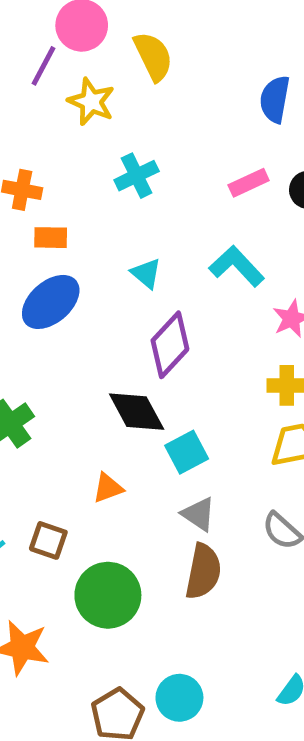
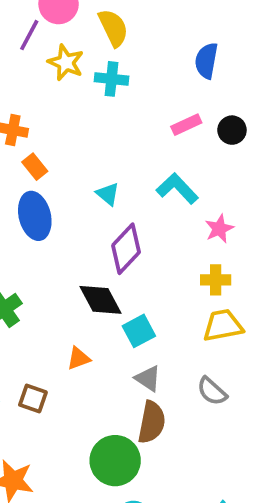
cyan cross: (137, 176) -> (111, 79), moved, turned 32
orange rectangle: (51, 238) -> (35, 167), turned 50
blue ellipse: (51, 302) -> (35, 216), turned -63
green circle: (108, 595) -> (115, 461), moved

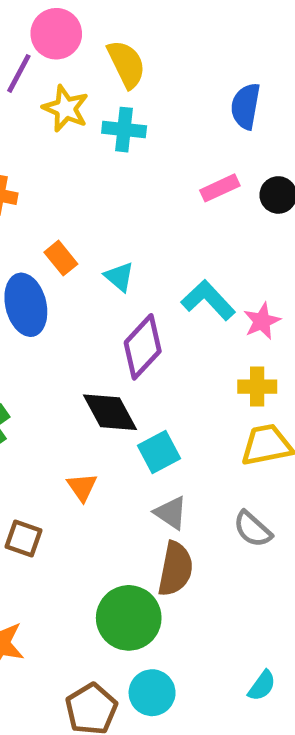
orange rectangle: (35, 167) -> (61, 258), moved
cyan L-shape: (177, 188) -> (208, 300), moved
orange triangle: (79, 358) -> (82, 487), turned -45

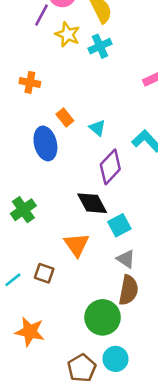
cyan cross: (124, 130) -> (100, 46), turned -30
orange triangle: (82, 487) -> (77, 245), size x1.5

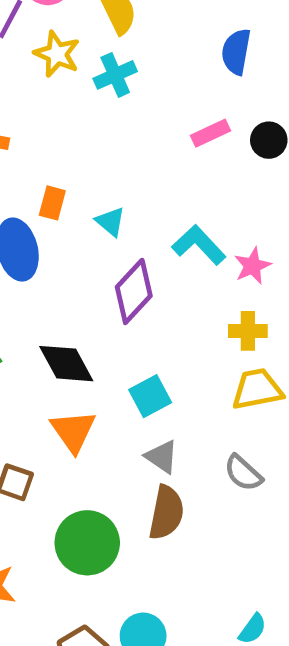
orange rectangle: (65, 118) -> (52, 203), turned 54
black diamond: (92, 203) -> (66, 364), moved
green circle: (103, 317) -> (87, 543), moved

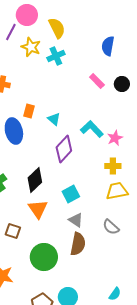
pink rectangle: (211, 133) -> (97, 81), turned 70
black diamond: (66, 364) -> (35, 180), turned 75

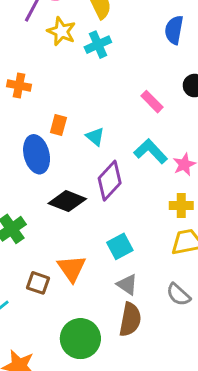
pink rectangle: (97, 81) -> (152, 102), moved
black diamond: (35, 180) -> (67, 201), moved, turned 65
brown square: (13, 231) -> (38, 283), moved

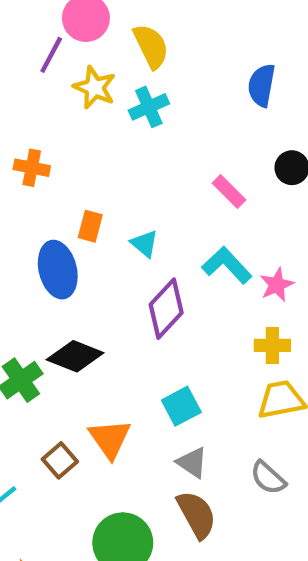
black diamond: (67, 201) -> (75, 356), moved
brown square: (38, 283) -> (60, 460), turned 30
brown semicircle: (130, 320) -> (196, 515), turned -40

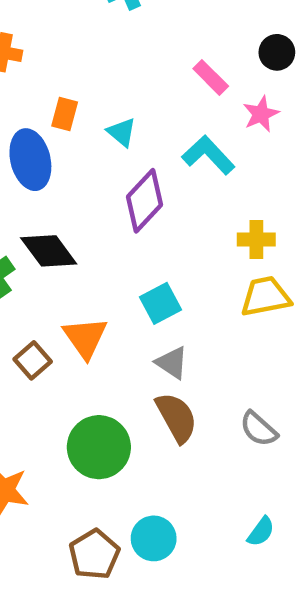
pink star: (277, 285) -> (261, 114), moved
black diamond: (75, 356) -> (49, 251), turned 32
gray semicircle: (268, 478) -> (259, 429), moved

